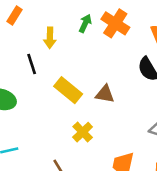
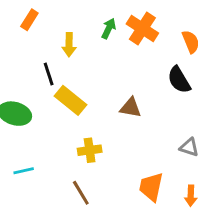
yellow rectangle: (68, 90) -> (71, 100), moved
yellow cross: (83, 132) -> (90, 150), moved, turned 36

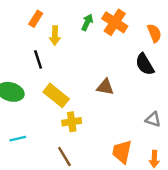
orange rectangle: (29, 20) -> (36, 19), moved
yellow rectangle: (71, 100) -> (56, 95), moved

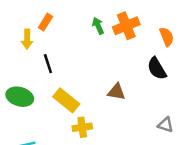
green arrow: (87, 22) -> (98, 26), turned -49
orange cross: (115, 22) -> (126, 26), turned 35
yellow arrow: (55, 36) -> (27, 39), moved

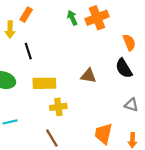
orange semicircle: (167, 37) -> (129, 42), moved
black semicircle: (157, 69) -> (124, 68), moved
yellow rectangle: (66, 100) -> (44, 83), turned -40

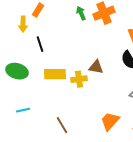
yellow cross: (58, 107) -> (79, 79), moved
orange trapezoid: (103, 134) -> (110, 121), turned 30

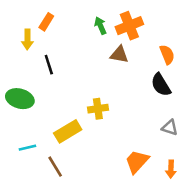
brown triangle: (96, 67) -> (119, 55), moved
yellow rectangle: (55, 74) -> (68, 131), moved, turned -30
brown line: (62, 125) -> (55, 167), moved

